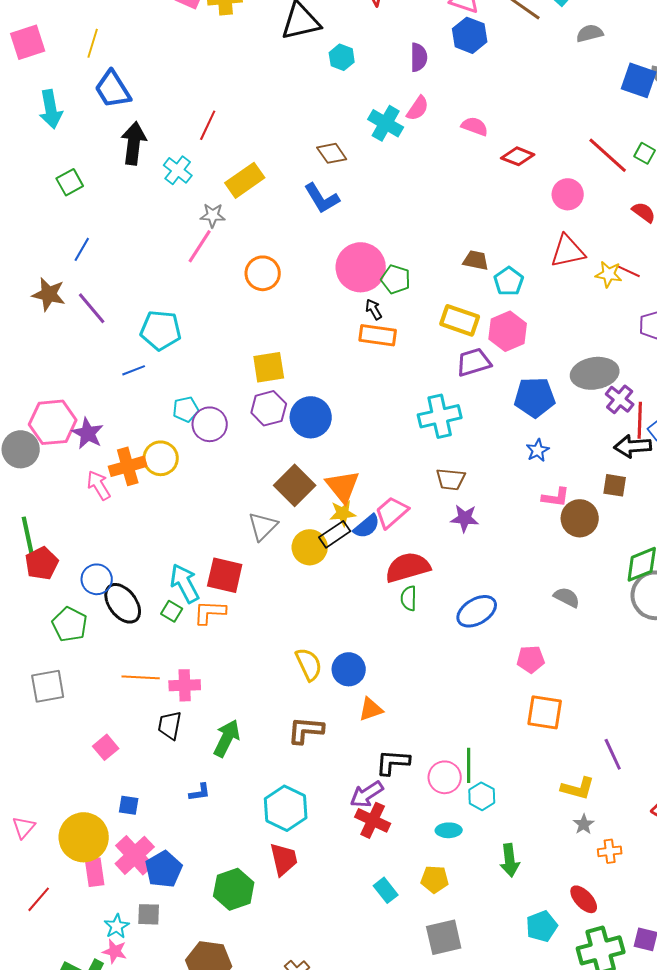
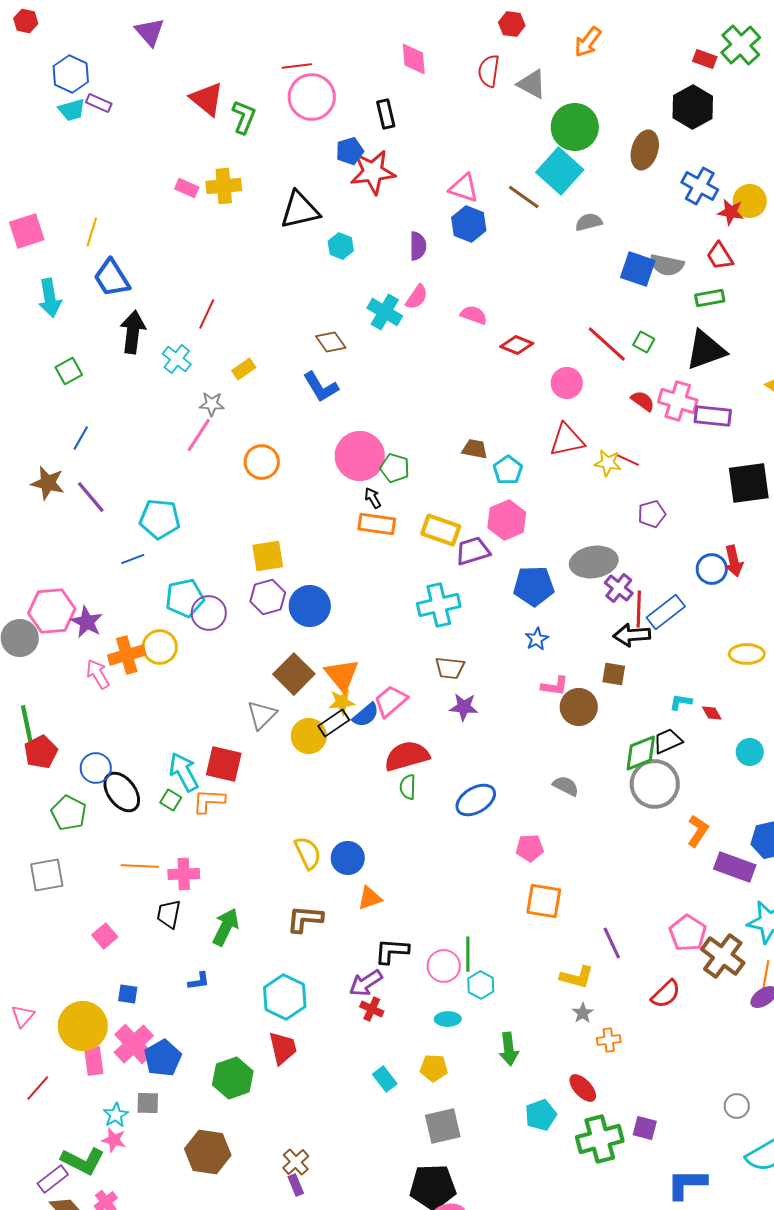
yellow rectangle: (245, 180) -> (244, 369), size x0.6
yellow rectangle: (460, 320) -> (441, 530), moved
cyan pentagon: (186, 409) -> (185, 598), size x1.5
red cross: (373, 820) -> (372, 1009), size x0.7

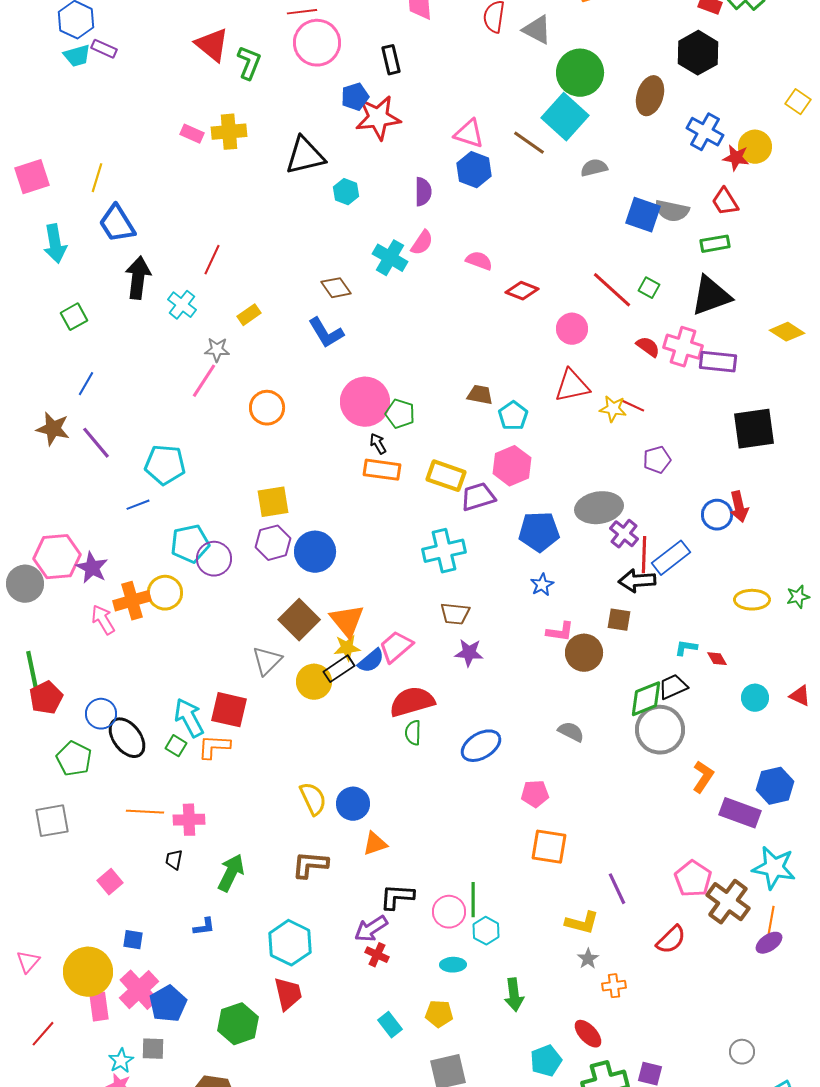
black trapezoid: (169, 914) -> (174, 860), size x0.7

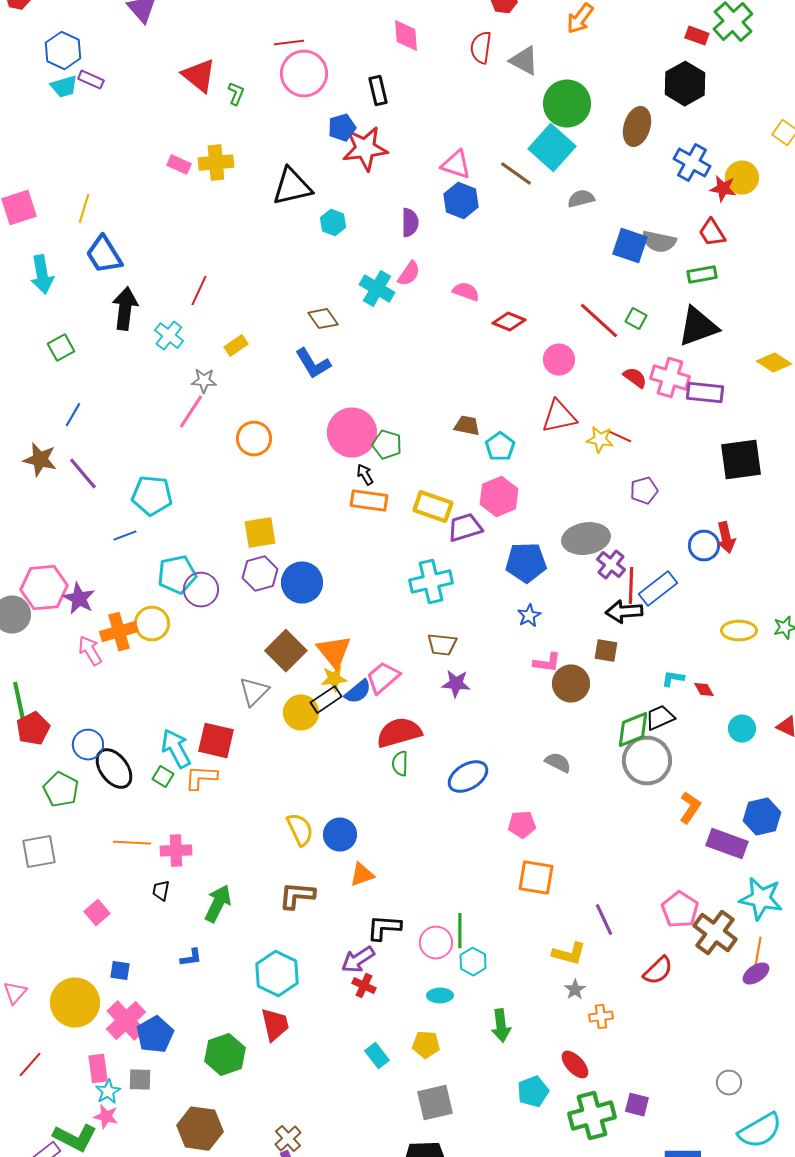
green L-shape: (249, 63) -> (236, 94), size x0.7
pink rectangle: (99, 1007) -> (98, 1069), moved

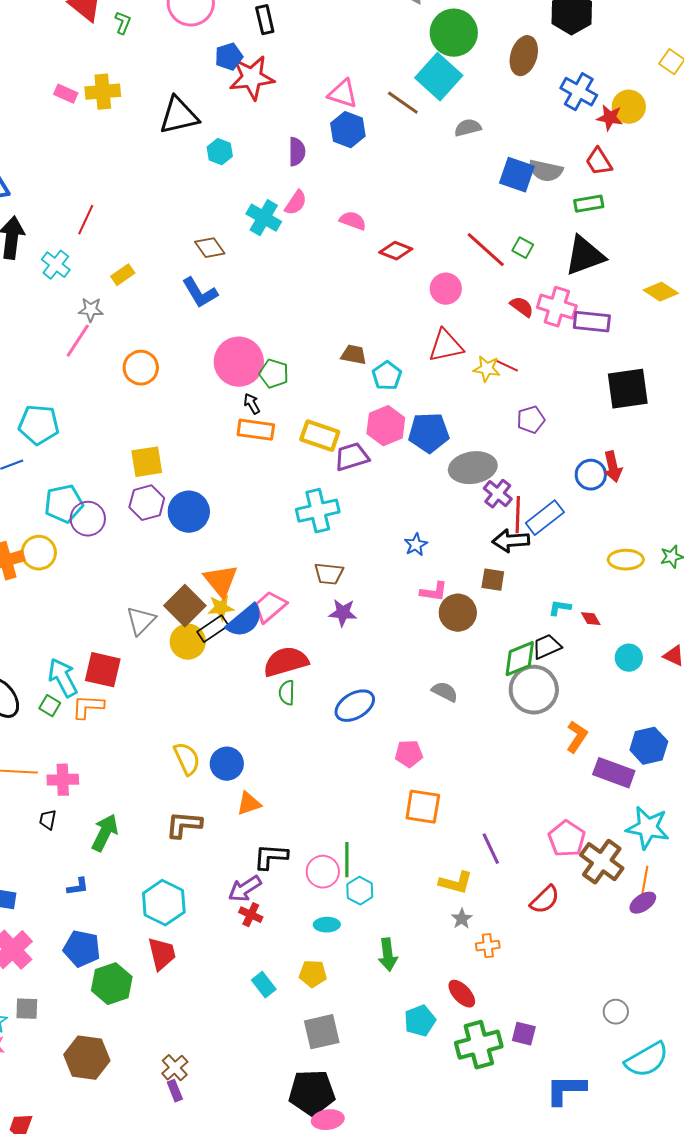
blue pentagon: (526, 563) -> (429, 433), moved
brown square: (286, 651) -> (185, 606), moved
blue semicircle: (358, 692) -> (245, 621), size x1.4
blue pentagon: (155, 1035) -> (82, 949), moved, turned -30

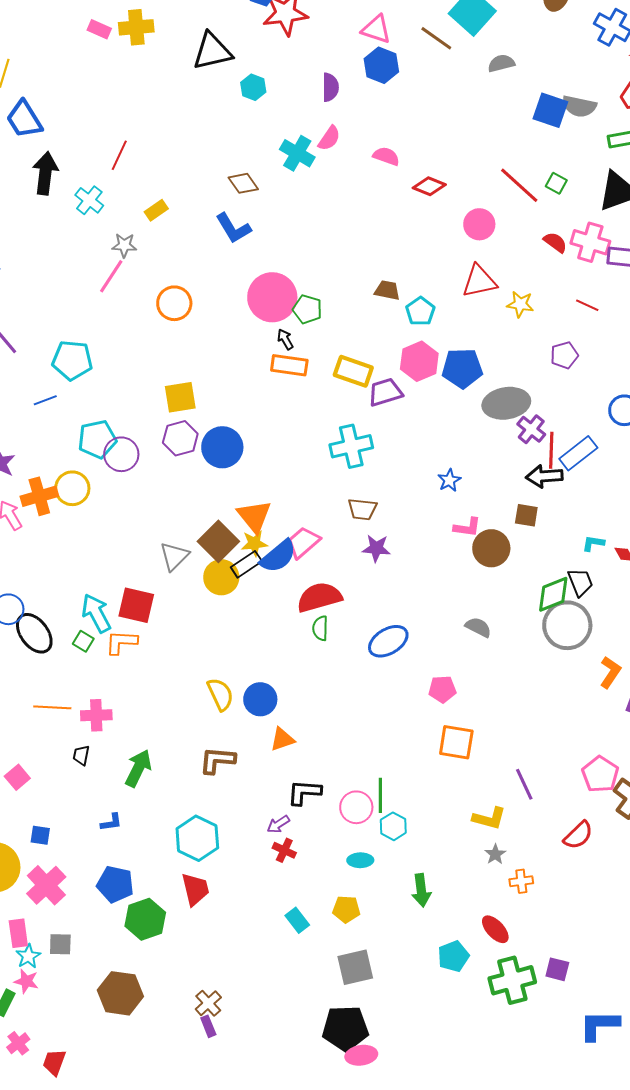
red line: (507, 366) -> (587, 305), moved
black trapezoid: (547, 647) -> (580, 582), turned 92
purple arrow: (245, 889) -> (278, 824), size x0.7

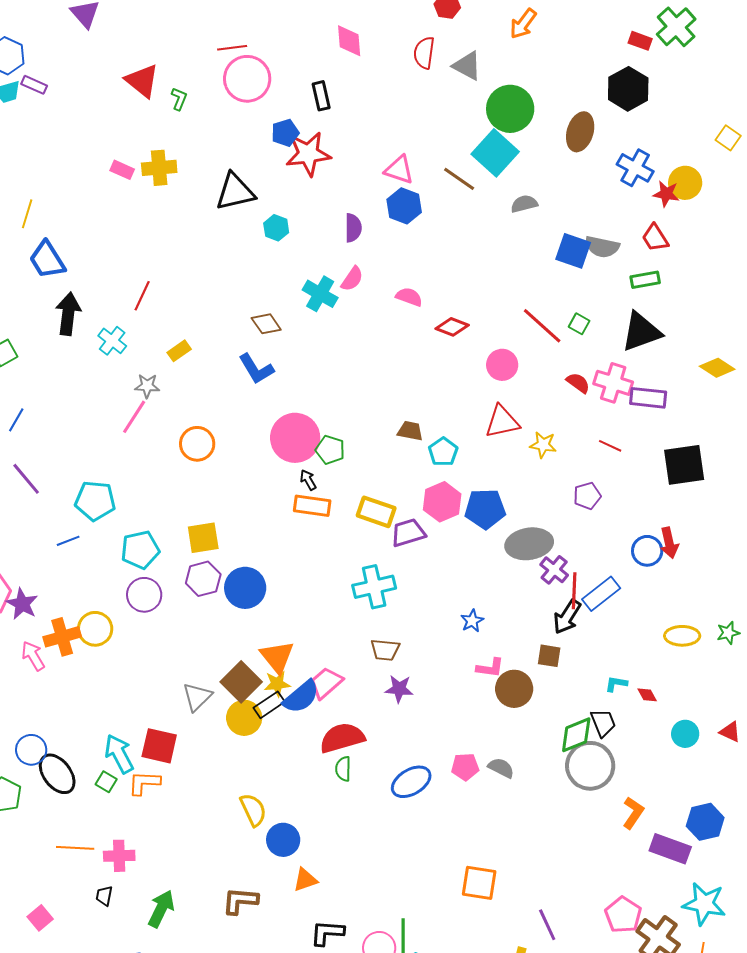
cyan pentagon: (97, 439) -> (140, 550), moved
black arrow: (544, 476) -> (567, 617), turned -54
pink pentagon: (442, 689) -> (465, 767), moved
yellow semicircle: (220, 694) -> (253, 810), moved

